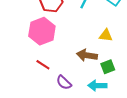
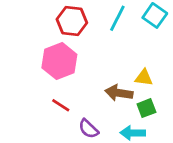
yellow triangle: (106, 35) -> (144, 78), moved

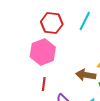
red line: (61, 105) -> (44, 84), turned 64

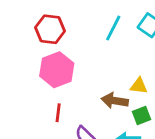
red hexagon: (52, 23) -> (50, 29), moved

